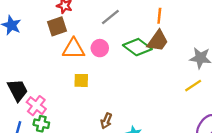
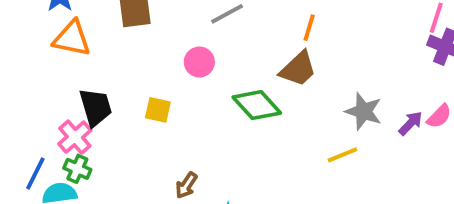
green diamond: (137, 47) -> (257, 105), moved
orange triangle: (74, 49) -> (72, 39), moved
black trapezoid: (18, 90) -> (96, 107), moved

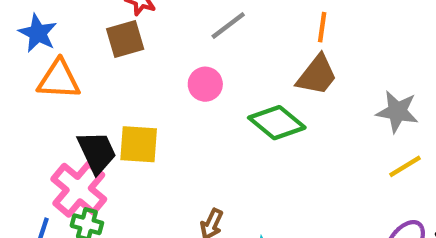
yellow square: (158, 110) -> (139, 144), moved, size x1.4
pink cross: (75, 137) -> (79, 189), size x1.4
yellow line: (342, 155) -> (405, 166), moved

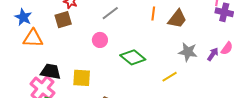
brown trapezoid: (317, 75) -> (177, 19), moved
yellow square: (139, 144) -> (82, 78), moved
black trapezoid: (97, 152) -> (51, 71), turned -55
yellow line: (405, 166) -> (170, 77), moved

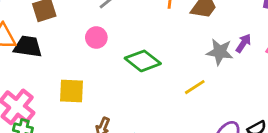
purple arrow: (213, 54) -> (243, 43), moved
black trapezoid: (51, 71) -> (28, 47), moved

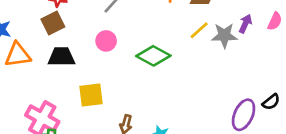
black trapezoid: (28, 47) -> (61, 57), moved
yellow line: (195, 87) -> (199, 30), moved

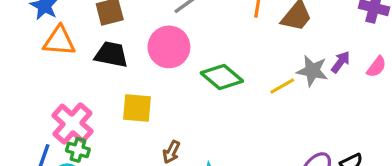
yellow line: (199, 30) -> (282, 86), moved
pink circle: (106, 41) -> (169, 47), size x1.6

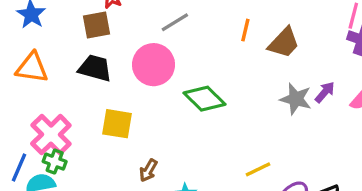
orange triangle: (59, 41) -> (32, 68), moved
yellow line: (282, 86) -> (258, 169), moved

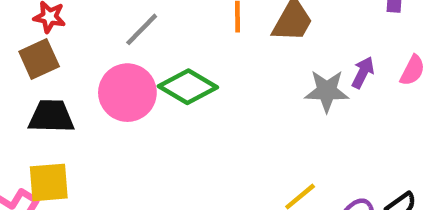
green diamond: (205, 99) -> (188, 87), moved
yellow square: (117, 124) -> (49, 182), moved

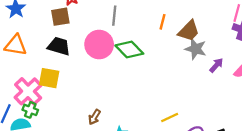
gray line: (142, 29) -> (114, 16), turned -54
gray star: (327, 91) -> (196, 49), moved

